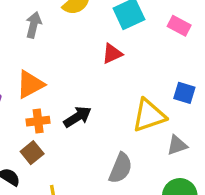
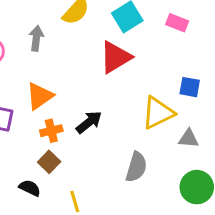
red triangle: (112, 54) -> (115, 57), size x1.6
gray triangle: (177, 145) -> (189, 139), turned 30

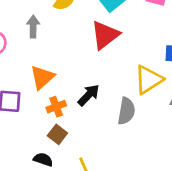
gray semicircle: (136, 167) -> (126, 111), moved

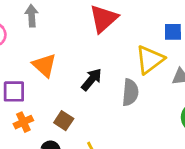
orange triangle: (42, 77) -> (44, 65), turned -32
orange cross: (56, 107) -> (23, 122), moved

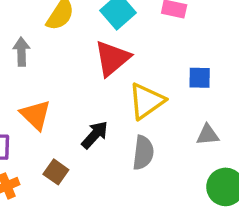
yellow triangle: (150, 60) -> (146, 101), moved
brown square: (64, 121) -> (56, 172), moved

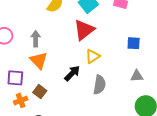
gray arrow: (21, 52) -> (36, 39), moved
yellow triangle: (146, 101) -> (93, 56), moved, size x0.7
brown square: (56, 172) -> (40, 92), moved

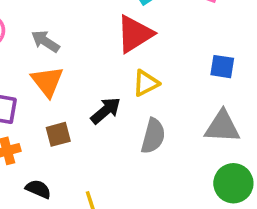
gray arrow: (36, 39) -> (45, 41), turned -63
gray triangle: (137, 76) -> (222, 127), size x1.5
brown square: (40, 92) -> (58, 134), moved, turned 32

